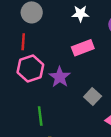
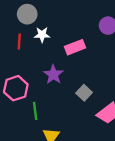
white star: (80, 14) -> (42, 35), moved
pink hexagon: (30, 68) -> (16, 88), moved

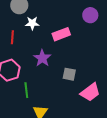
red line: (19, 41) -> (12, 37), moved
gray square: (84, 93) -> (69, 74), turned -32

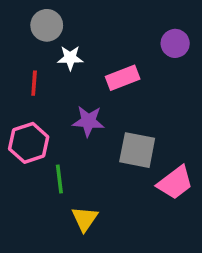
purple star: (42, 58) -> (88, 121), turned -30
gray square: (69, 74) -> (137, 150), size x1.5

